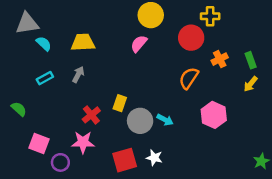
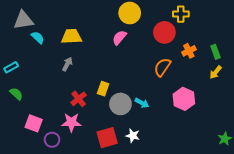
cyan rectangle: (45, 78) -> (11, 67), moved

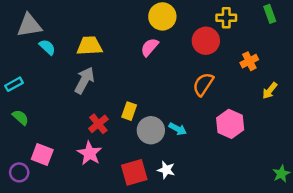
orange cross: (189, 51) -> (249, 61), moved
green rectangle: (216, 52) -> (270, 14), moved
gray arrow: (67, 64) -> (84, 80), size x1.5
pink star: (71, 122) -> (89, 153), turned 30
purple circle: (52, 140) -> (19, 172), moved

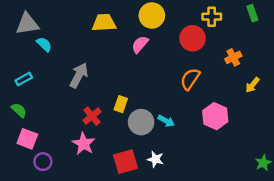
yellow trapezoid: (89, 46) -> (104, 23), moved
cyan rectangle: (14, 84) -> (24, 79), moved
pink square: (42, 155) -> (27, 139), moved
purple circle: (19, 172) -> (43, 162), moved

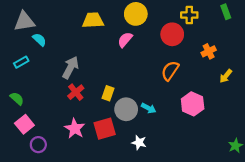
cyan rectangle: (24, 79) -> (21, 62), moved
red cross: (92, 116) -> (76, 92), moved
pink square: (27, 139) -> (24, 124), turned 30
red square: (126, 162) -> (105, 129), moved

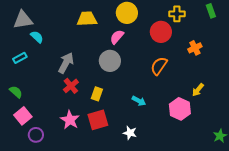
yellow arrow: (226, 76) -> (198, 90), moved
yellow rectangle: (108, 93) -> (97, 94), moved
pink hexagon: (193, 104) -> (180, 109), moved
gray circle: (126, 109) -> (110, 61), moved

